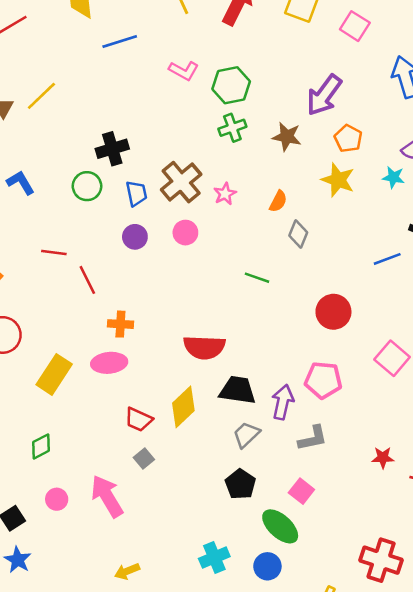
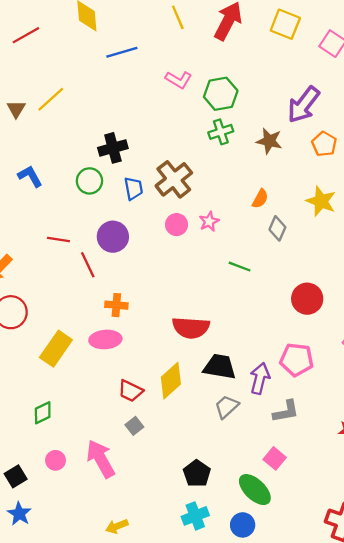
yellow star: (338, 180) -> (321, 201), moved
pink star: (225, 194) -> (209, 221), moved
purple circle: (135, 237) -> (113, 237), moved, size x1.4
black pentagon: (240, 484) -> (197, 473), moved

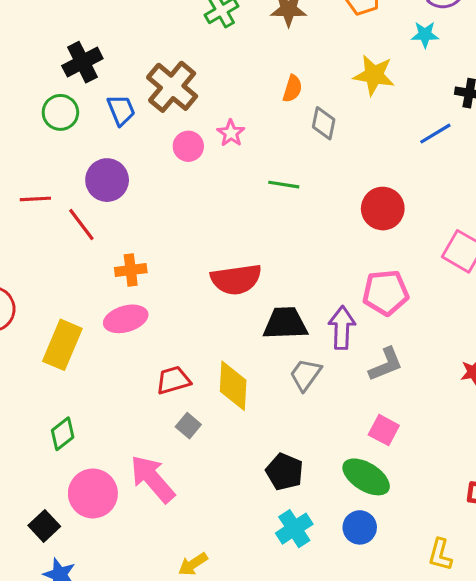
yellow diamond: (171, 381) -> (233, 386), moved, turned -33
red trapezoid: (130, 391) -> (173, 380), turned 150
pink circle: (55, 460) -> (93, 493), size x1.8

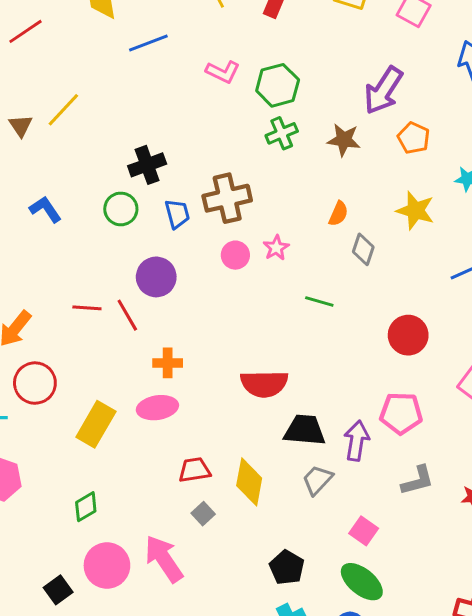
brown cross: (172, 87) -> (227, 198), turned 30
red line: (35, 199) -> (87, 308), moved
gray L-shape: (386, 364) -> (418, 481), moved
pink square: (384, 430) -> (364, 531), moved

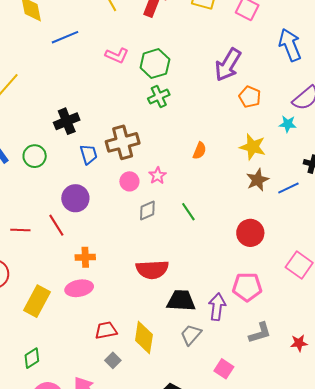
brown star: (344, 140) -> (257, 180), moved, turned -30
green circle: (121, 209) -> (35, 156), moved
gray diamond: (363, 249) -> (147, 210), moved, turned 50
green line: (319, 302) -> (188, 212), turned 42
red line: (87, 308) -> (20, 230), moved

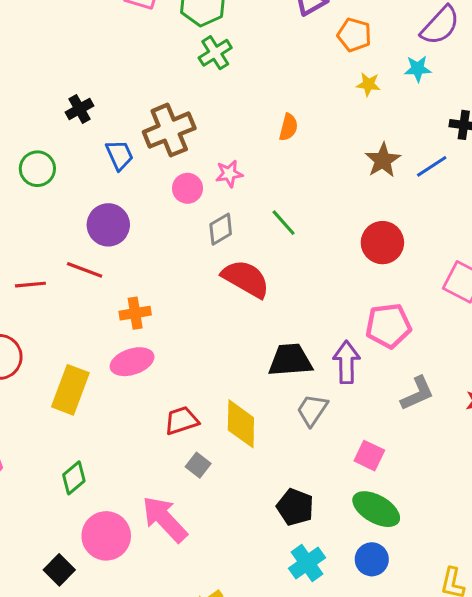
black cross: (67, 121) -> (79, 109), size x0.7
yellow star: (253, 147) -> (368, 84), moved, size x0.6
pink star: (158, 176) -> (229, 174), turned 30
red line: (56, 225) -> (85, 270), turned -30
red semicircle: (152, 270) -> (246, 279), moved, turned -140

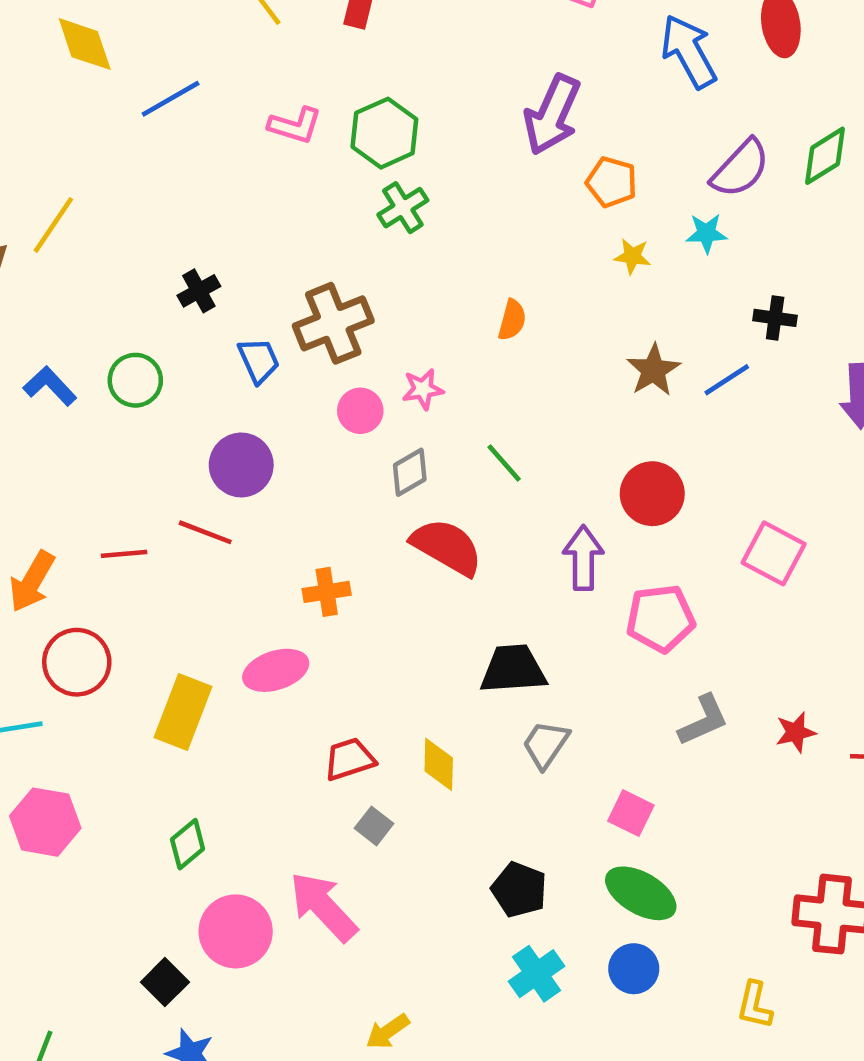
orange cross: (135, 313) -> (327, 592), moved
purple arrow: (346, 362) -> (583, 558), moved
yellow diamond: (241, 424) -> (439, 764), size x0.7

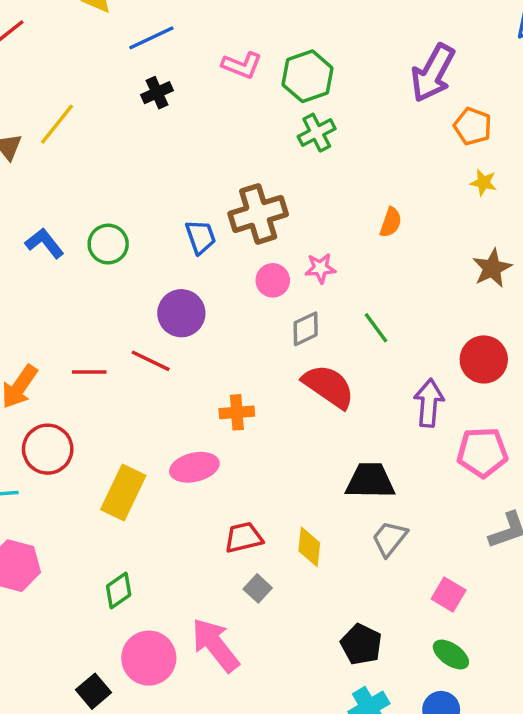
black cross: (199, 291) -> (157, 93), moved
green ellipse: (641, 893) -> (451, 655), size x0.7

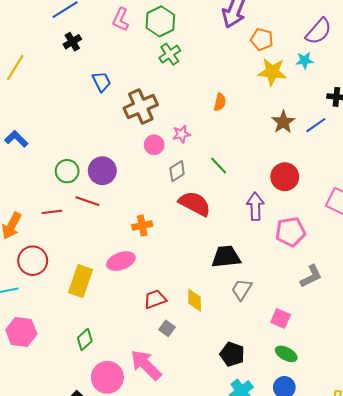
pink L-shape: (242, 65) -> (121, 19), turned 100
yellow star: (484, 183) -> (272, 72), size x1.8
blue trapezoid: (201, 237) -> (102, 82), moved
green circle: (108, 244) -> (67, 171), moved

